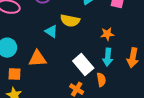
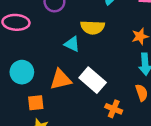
white rectangle: (83, 64) -> (93, 80), moved

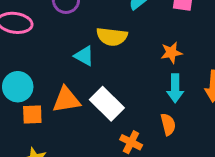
orange square: (36, 103) -> (32, 115), moved

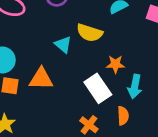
orange star: (171, 53) -> (115, 64), moved
white rectangle: (107, 104) -> (98, 88), moved

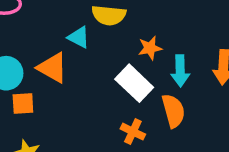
orange triangle: (41, 79) -> (52, 68), moved, turned 40
orange semicircle: (123, 116) -> (173, 111), size x1.4

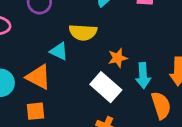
orange square: (23, 104) -> (35, 111), moved
orange semicircle: (173, 111) -> (161, 105), moved

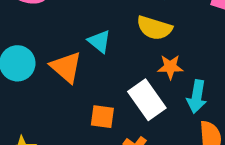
yellow semicircle: (83, 32) -> (154, 28), moved
orange square: (35, 111) -> (102, 117), moved

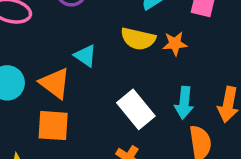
orange star: (170, 67) -> (175, 44), moved
orange square: (102, 117) -> (53, 126), moved, size x1.4

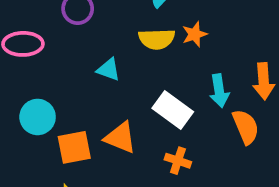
orange triangle: (55, 83) -> (120, 138), moved
orange square: (53, 126) -> (74, 147), moved

